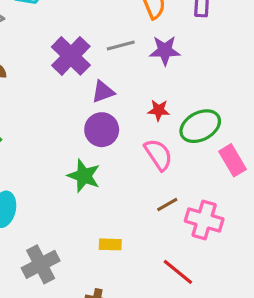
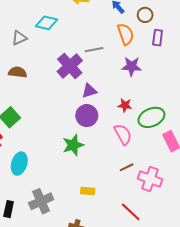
gray line: (121, 46) -> (94, 50), moved
green star: (84, 176) -> (73, 145), turned 30

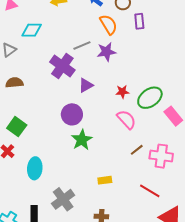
purple star: (131, 66) -> (106, 52), moved
purple circle: (87, 116) -> (72, 114), moved

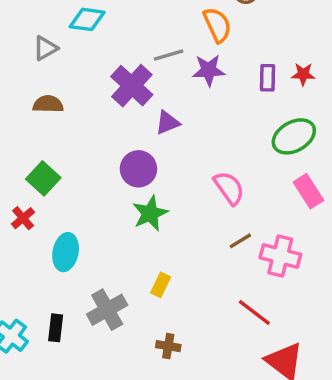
purple rectangle: (139, 21) -> (268, 78), moved
red star: (122, 92) -> (303, 74), moved
green ellipse: (150, 98) -> (294, 136), moved
yellow rectangle: (105, 180) -> (161, 285), moved, turned -64

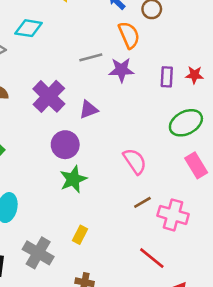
purple cross: (132, 86) -> (49, 96), moved
gray cross: (107, 310) -> (38, 253), turned -32

